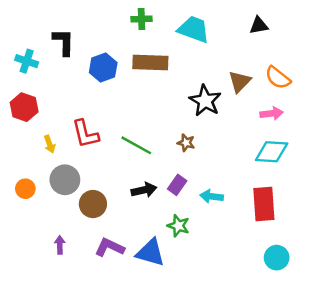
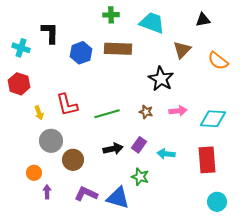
brown triangle: (240, 82) -> (182, 50), moved
pink arrow: (272, 113) -> (178, 111), moved
green line: (136, 145) -> (107, 114), turned -45
orange circle: (25, 189) -> (34, 173), moved

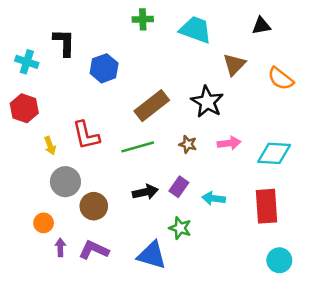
brown rectangle: (118, 49) -> (152, 106), moved, turned -40
purple L-shape: (86, 194) -> (94, 250), moved

